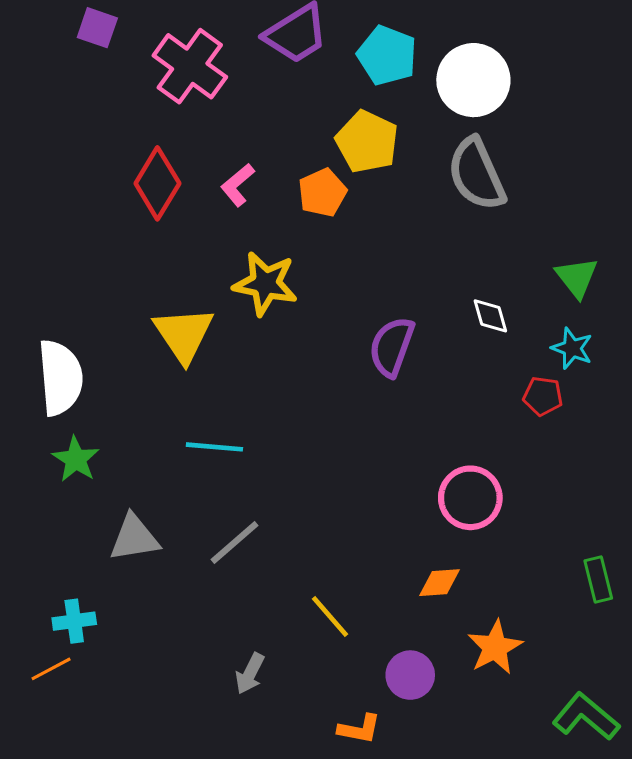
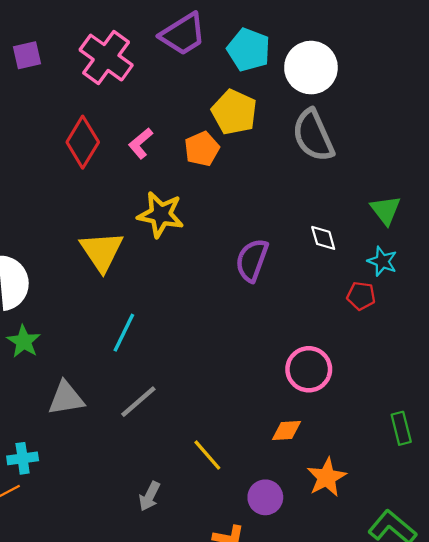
purple square: (97, 28) -> (27, 55), moved, turned -32
cyan line: (214, 447) -> (124, 333), turned -69

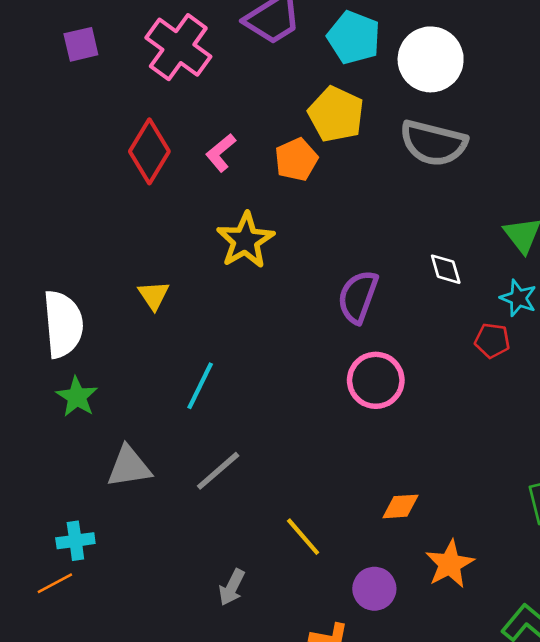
gray semicircle: (313, 135) -> (433, 143), turned -52
yellow star: (161, 215) -> (245, 240), turned 30
yellow triangle: (102, 251) -> (154, 295), moved, size x0.6
pink circle: (309, 369) -> (376, 380), moved

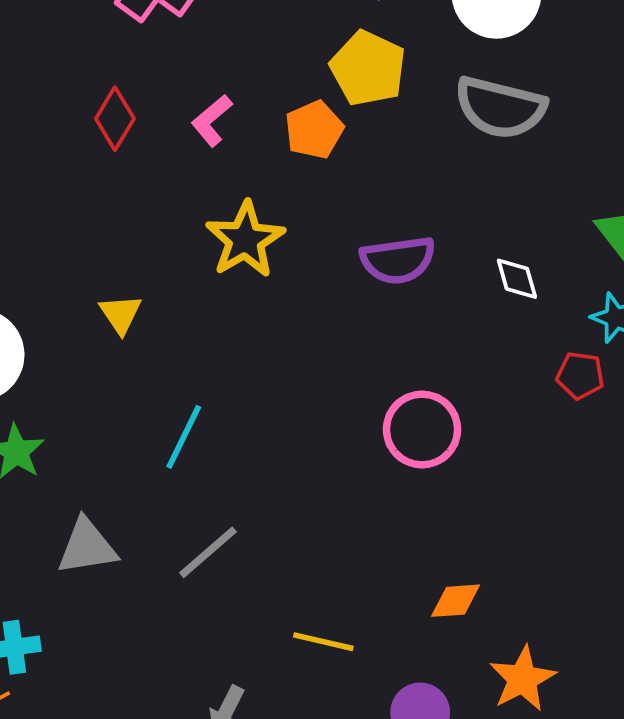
red diamond: (149, 151) -> (115, 119), size x0.7
purple semicircle: (358, 297) -> (398, 260), moved, turned -118
yellow line: (303, 537) -> (323, 642), turned -36

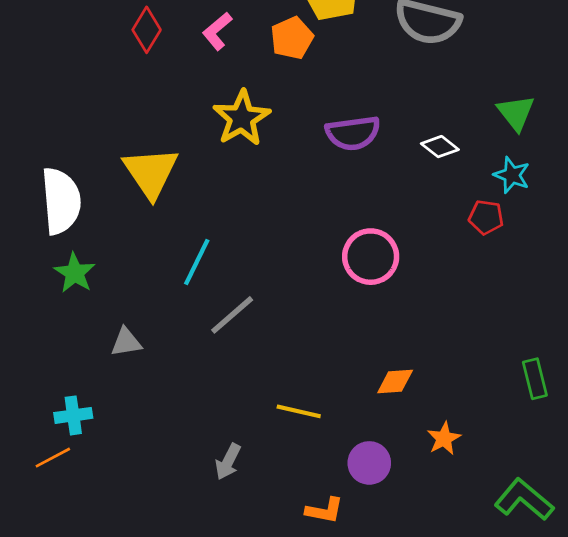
white diamond: (517, 279) -> (440, 147), turned -36
yellow triangle: (120, 314) -> (151, 172), size x1.8
gray triangle: (87, 547) -> (126, 342), size x0.7
gray line: (208, 552) -> (232, 315), moved
orange star: (523, 679) -> (444, 439), size x0.7

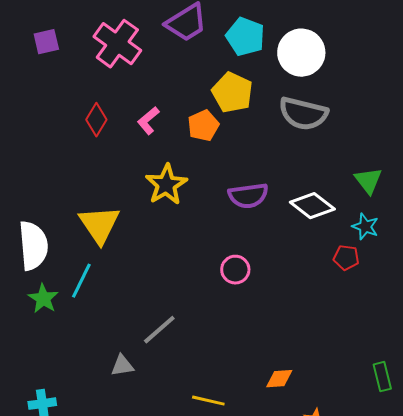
white diamond: (440, 147) -> (312, 206), size x1.6
pink circle: (371, 257) -> (235, 270), moved, size x0.7
cyan line: (197, 262) -> (81, 281), moved
gray triangle: (126, 342) -> (122, 366), moved

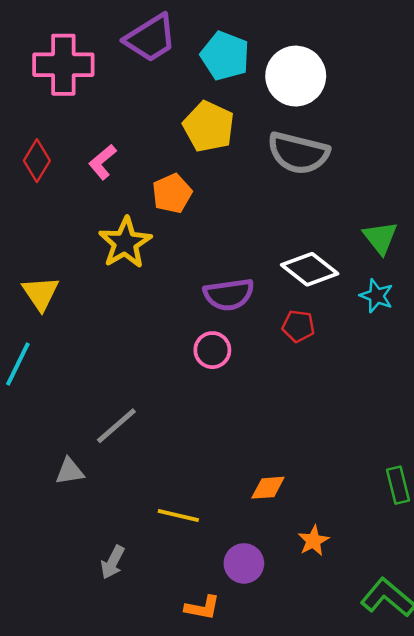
pink cross: (117, 44) -> (63, 65), turned -36
orange pentagon: (203, 126) -> (172, 193), moved
purple semicircle: (248, 196) -> (229, 294), moved
yellow triangle: (99, 225) -> (41, 293), size x0.7
red pentagon: (346, 258) -> (298, 326), moved

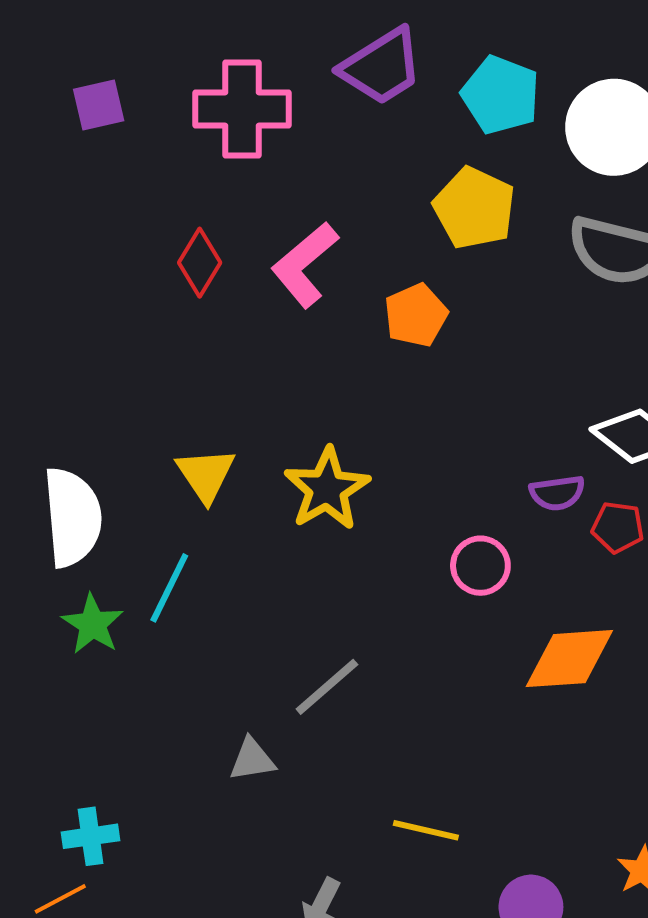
pink L-shape: (103, 162) -> (305, 265), size x1.5
yellow star: (125, 243) -> (327, 489), moved
purple semicircle: (229, 294) -> (557, 493), moved, size x0.7
orange diamond: (268, 488) -> (569, 659), moved, size x1.6

